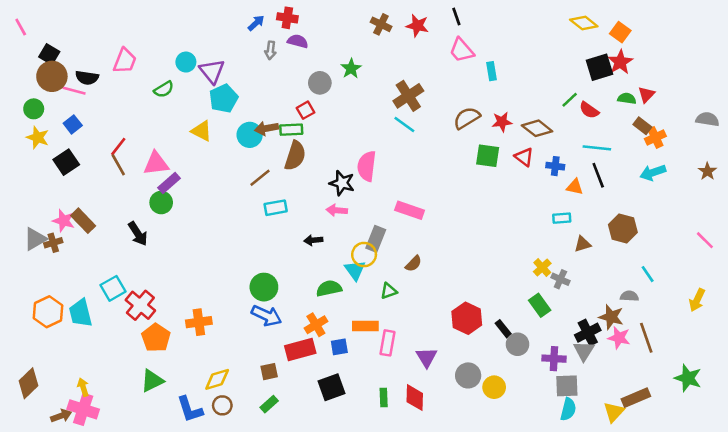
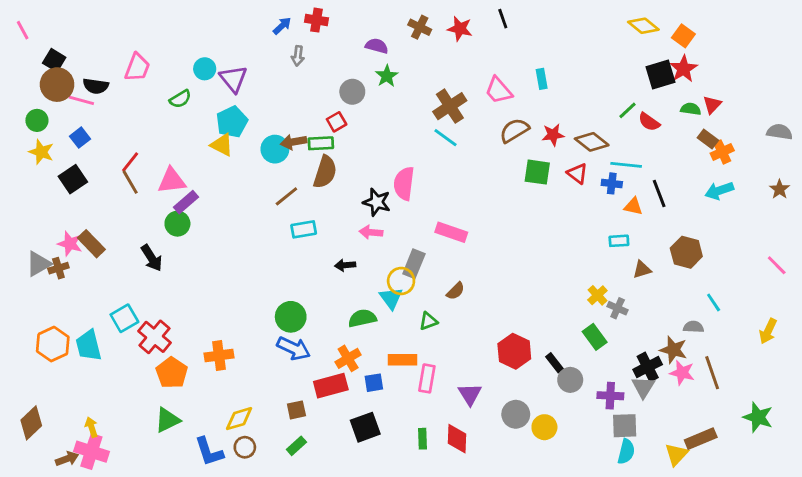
purple semicircle: (298, 41) -> (377, 46), moved
pink trapezoid: (462, 50) -> (499, 90), moved
cyan pentagon: (224, 98) -> (232, 122), moved
cyan line: (597, 148) -> (626, 165), moved

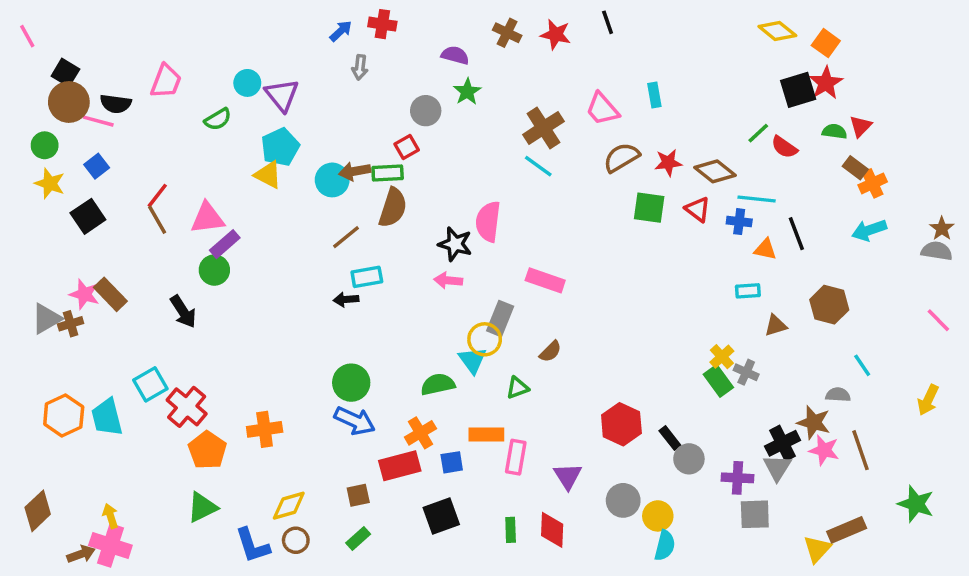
gray semicircle: (780, 132) -> (937, 251), moved
black arrow: (345, 265) -> (346, 299), moved
green rectangle: (595, 337) -> (718, 381), moved
cyan semicircle: (626, 452) -> (665, 545), moved

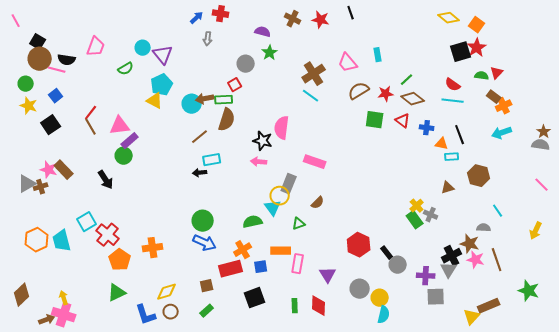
green line: (758, 133) -> (407, 80), moved
cyan line: (757, 199) -> (453, 101), moved
cyan rectangle: (748, 291) -> (452, 157), moved

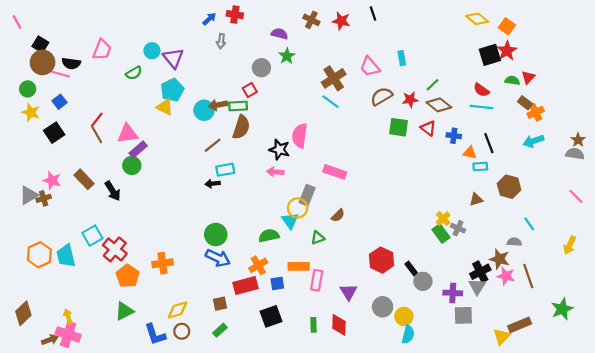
brown rectangle: (64, 170) -> (84, 179), moved
green star: (529, 291) -> (562, 309), turned 30

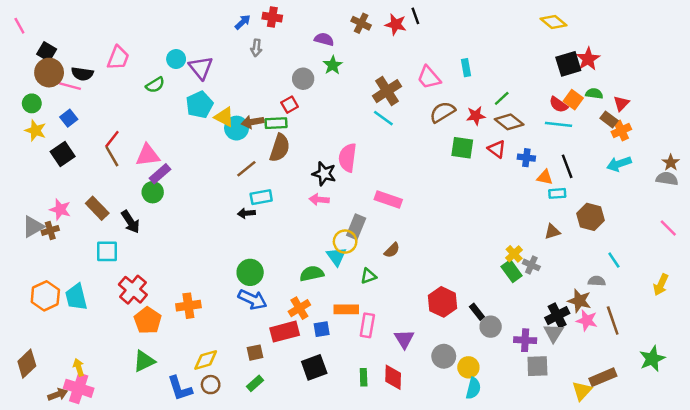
black line: (373, 14) -> (415, 16), moved
orange square: (507, 26) -> (573, 100), moved
red triangle: (528, 77) -> (621, 103), moved
yellow triangle: (165, 107) -> (224, 117), moved
cyan square: (92, 236) -> (107, 251), moved, turned 30

